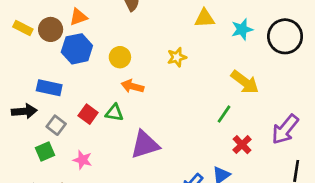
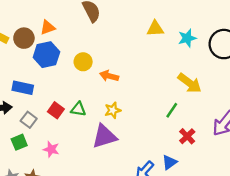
yellow star: (177, 57) -> (113, 110), moved
orange arrow: (132, 86) -> (109, 76), moved

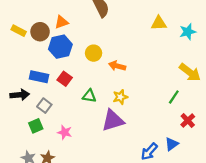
red square: (56, 110) -> (65, 79), moved

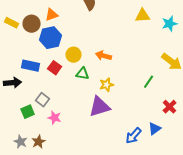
yellow circle: (94, 53) -> (74, 55), moved
green triangle: (89, 96) -> (83, 74), moved
green line: (174, 97) -> (149, 82), moved
gray square: (44, 106) -> (43, 100), moved

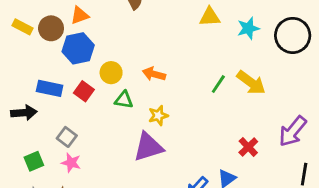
green line: (149, 82) -> (218, 84), moved
green square: (28, 112) -> (34, 161), moved
pink star: (55, 118) -> (71, 163), moved

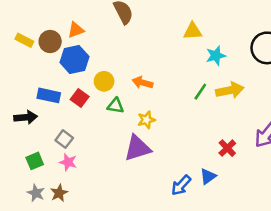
cyan star: (248, 28) -> (216, 56), moved
yellow arrow: (251, 83) -> (230, 90), turned -48

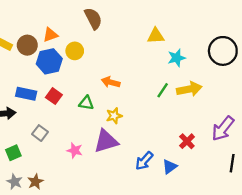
yellow circle: (104, 81) -> (75, 51), moved
pink star: (68, 162) -> (75, 150), moved
blue arrow: (181, 185) -> (144, 161), moved

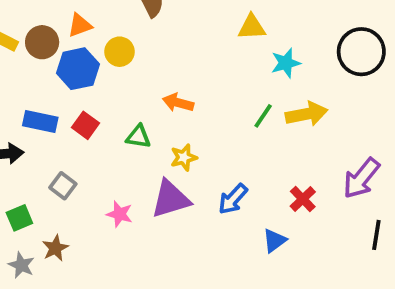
blue arrow: (144, 161) -> (233, 199), moved
brown star: (35, 182) -> (55, 248), moved

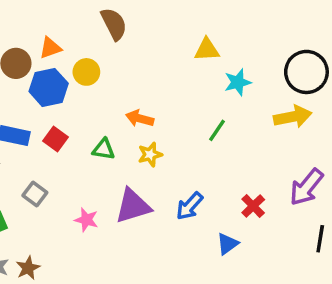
yellow arrow: (307, 114) -> (293, 117), moved
yellow star: (184, 157) -> (150, 154), moved
brown star: (55, 248) -> (28, 268), moved

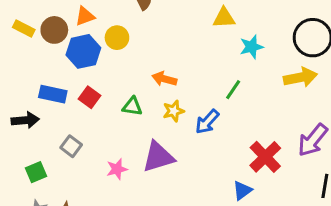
blue arrow: (190, 206) -> (207, 122), moved
red cross: (253, 206) -> (265, 157), size x1.5
pink star: (86, 220) -> (117, 169), turned -30

